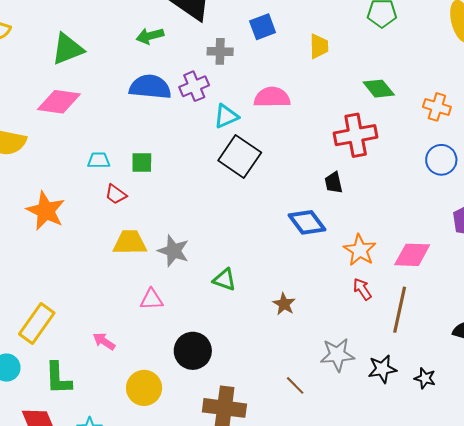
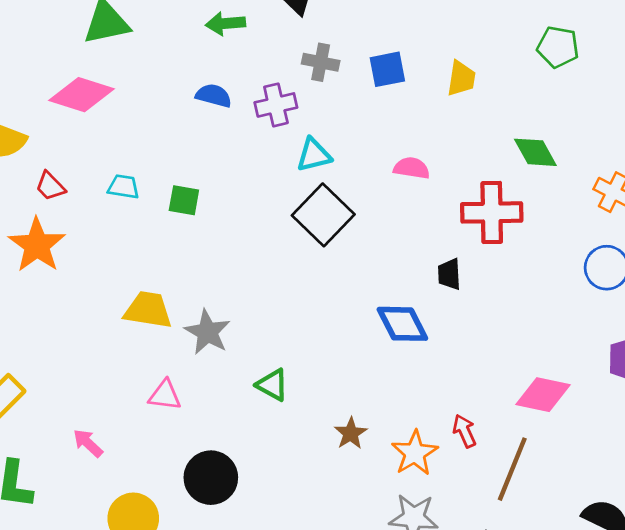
blue square: (263, 27) -> (387, 69), moved
blue semicircle: (150, 87) -> (214, 96), size x0.6
pink semicircle: (272, 97) -> (412, 168), moved, size x0.7
red trapezoid: (116, 194) -> (50, 186), moved
orange star: (360, 250) -> (415, 453), moved

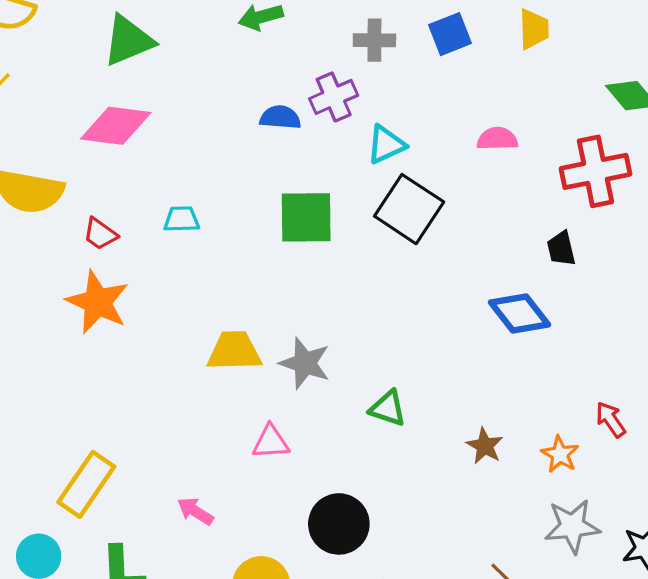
blue semicircle: (214, 96) -> (280, 117), moved
green square: (184, 200) -> (306, 217), moved, size x1.6
orange star: (415, 453) -> (560, 454), size x0.7

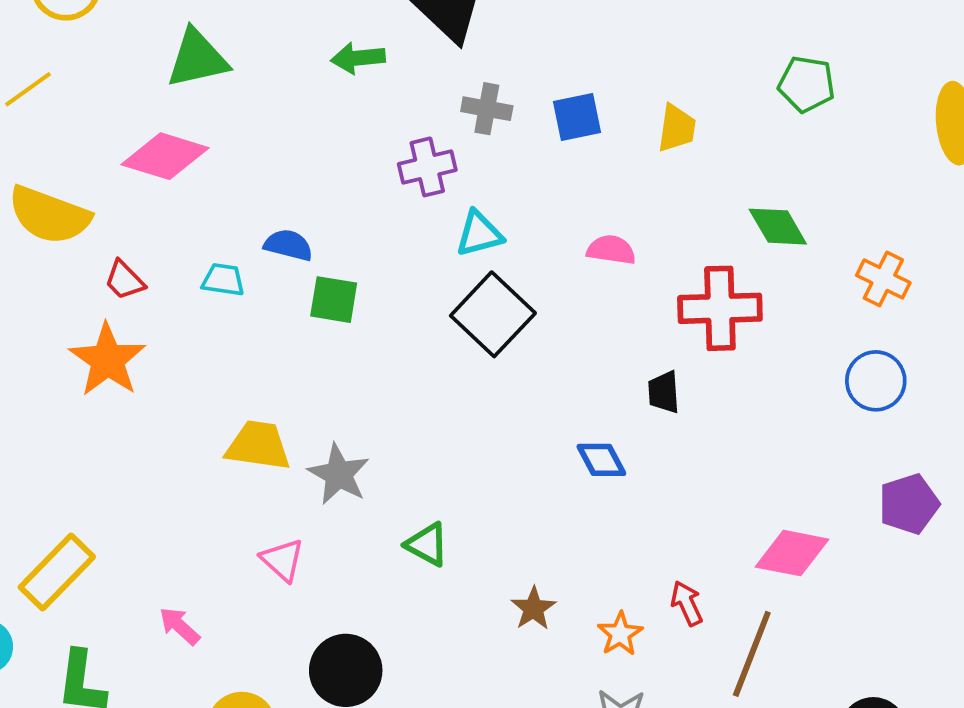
blue semicircle: (280, 117) -> (288, 245), moved
green square: (306, 217) -> (334, 300), moved, size x0.7
blue diamond: (519, 314) -> (601, 460), size x0.7
pink triangle: (271, 442) -> (282, 560), turned 36

